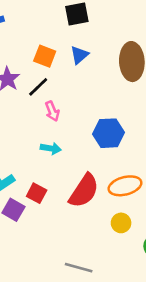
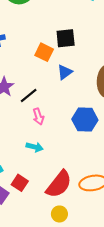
orange square: (45, 56) -> (44, 52), moved
blue hexagon: (109, 133) -> (85, 120), moved
yellow circle: (121, 223) -> (59, 214), moved

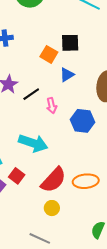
pink arrow: (38, 117) -> (52, 106), moved
cyan arrow: (35, 147) -> (33, 143), size x1.8

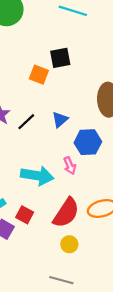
blue triangle: (67, 75) -> (60, 120), moved
pink arrow: (52, 106) -> (70, 166), moved

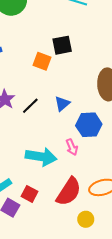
yellow circle: (69, 244) -> (86, 219), moved

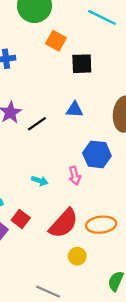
orange square: (42, 61) -> (56, 41), moved
blue triangle: (62, 104) -> (75, 110), moved, turned 35
cyan arrow: (41, 157) -> (40, 181), size x0.5

